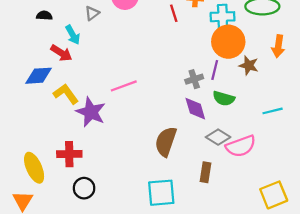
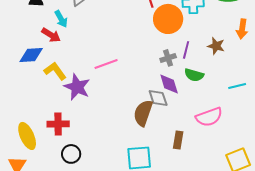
orange circle: (228, 42) -> (168, 19), moved
gray diamond: (218, 137) -> (158, 98), moved, turned 40

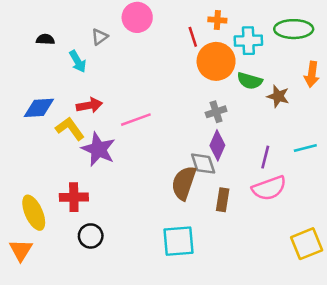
red arrow: (51, 35) -> (89, 105), moved, turned -42
purple line: (186, 50) -> (265, 157), moved
green semicircle: (194, 75) -> (250, 81), moved
purple diamond: (169, 84) -> (217, 145), turned 40
brown rectangle: (178, 140) -> (223, 200), moved

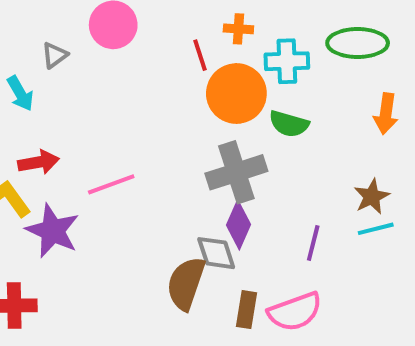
brown star: (278, 96) -> (372, 197), moved, turned 30
gray cross: (216, 112) -> (236, 172), size x1.8
pink semicircle: (269, 188) -> (295, 312), moved

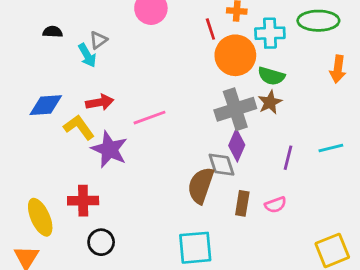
gray triangle: (55, 55) -> (98, 40), moved
brown star: (372, 197) -> (270, 102), moved
pink semicircle: (295, 312) -> (275, 205), size x0.6

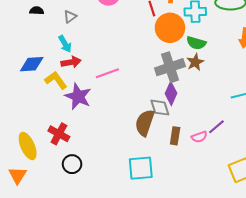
cyan arrow: (87, 55) -> (65, 44), moved
purple line: (288, 158) -> (216, 127), moved, turned 36
red cross: (83, 201) -> (59, 134), turned 30

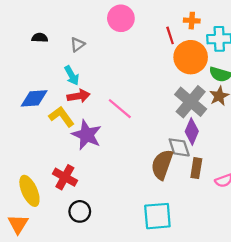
gray cross: (170, 67) -> (191, 102), turned -32
pink line: (107, 73) -> (120, 109), turned 60
brown rectangle: (175, 136) -> (196, 168), moved

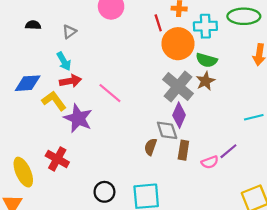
brown semicircle: (162, 165) -> (151, 147), size x0.6
black circle: (80, 211) -> (104, 192), moved

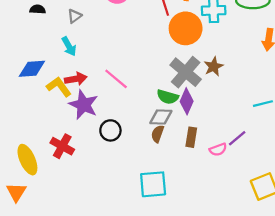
green semicircle: (207, 60) -> (168, 97), moved
red arrow: (70, 81) -> (76, 79), moved
gray diamond: (167, 130) -> (161, 117), moved, turned -70
black circle: (104, 192) -> (110, 130), moved

